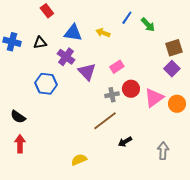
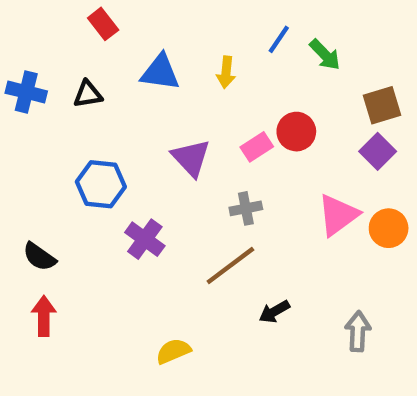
yellow arrow: (103, 33) -> (226, 72), turned -104
purple cross: (66, 57) -> (145, 239), moved
red circle: (131, 89) -> (296, 132), moved

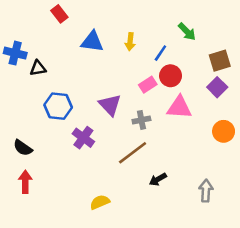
blue line: (279, 39) -> (160, 53), moved
black triangle: (88, 94) -> (38, 68), moved
purple triangle: (191, 158) -> (110, 105), moved
pink triangle: (338, 215) -> (179, 107), moved, turned 40

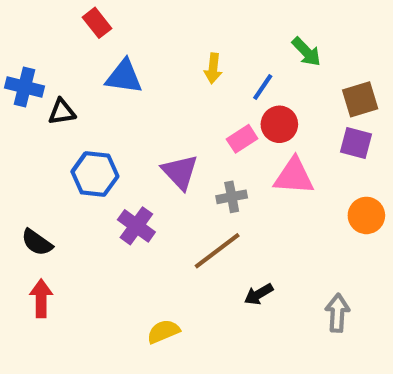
blue triangle: (92, 42) -> (124, 77), moved
purple square: (217, 87) -> (356, 143), turned -30

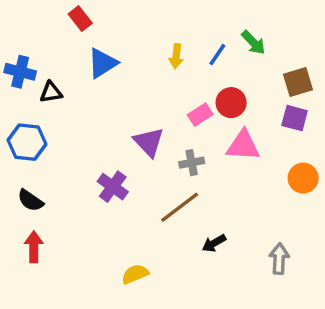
blue triangle: (124, 77) -> (102, 63), turned -40
blue line: (263, 87) -> (217, 55), moved
blue hexagon: (95, 174) -> (27, 142), moved

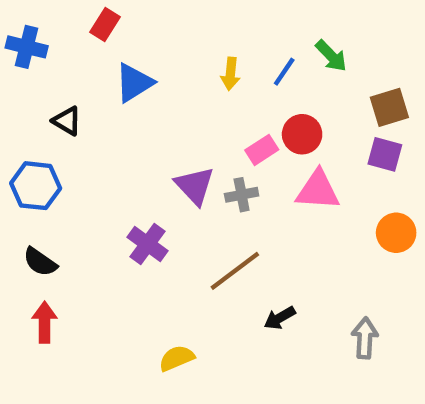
red rectangle: (80, 19) -> (105, 24), turned 70
blue cross: (20, 72) -> (27, 47), moved
black triangle: (51, 92) -> (67, 121), turned 40
gray cross: (192, 163) -> (242, 195), moved

